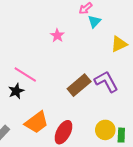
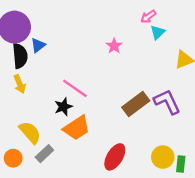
orange trapezoid: (37, 122) -> (77, 128), moved

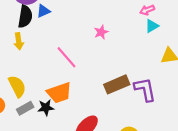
pink star: (114, 46) -> (101, 32), moved
black star: (63, 107) -> (46, 108), moved

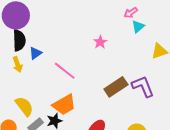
blue triangle: (43, 11) -> (35, 53), moved
pink star: (101, 32) -> (100, 42), moved

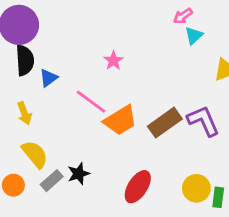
pink star: (100, 42) -> (113, 61), moved
yellow arrow: (18, 64) -> (24, 113), moved
orange trapezoid: (64, 105) -> (120, 120), moved

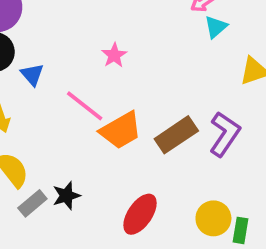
blue triangle: (48, 78) -> (32, 74), turned -36
purple L-shape: (203, 121) -> (225, 134), turned 56

